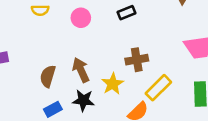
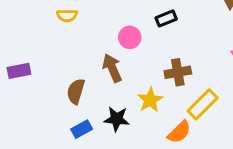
pink circle: (81, 18) -> (130, 37), moved
brown arrow: (81, 70) -> (112, 68), moved

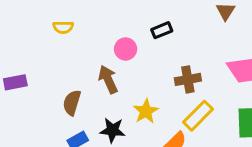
brown cross: (178, 72) -> (188, 79), moved

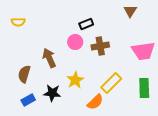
pink circle: (126, 49) -> (75, 42), moved
brown cross: (188, 79) -> (100, 46), moved

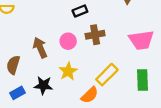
pink circle: (75, 42) -> (68, 41), moved

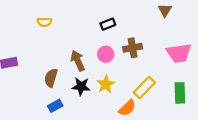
black rectangle: (80, 11) -> (108, 24), moved
black star: (43, 85) -> (81, 86), moved

